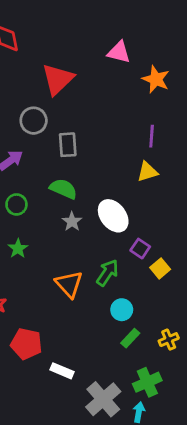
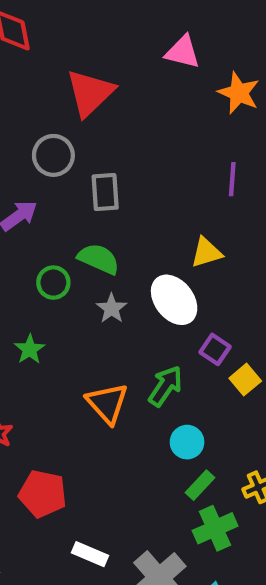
yellow triangle: (147, 172) -> (206, 252), moved
green circle: (16, 204) -> (53, 283), moved
white rectangle: (62, 371) -> (90, 554), moved
green cross: (147, 382) -> (215, 528), moved

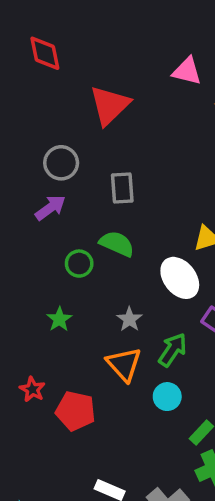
gray circle: (53, 155) -> (61, 163), moved
gray star: (112, 308) -> (129, 319), moved
cyan circle: (187, 442) -> (167, 397), moved
red pentagon: (43, 494) -> (75, 411), moved

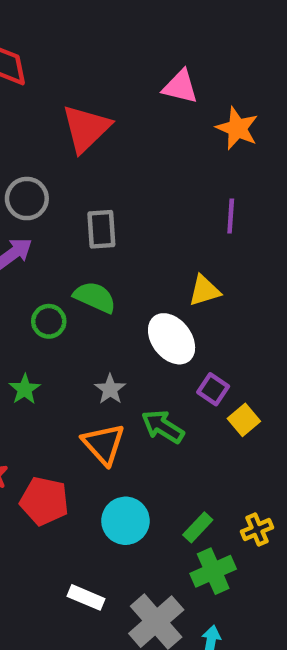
green arrow: (173, 350) -> (163, 426), turned -92
cyan circle: (167, 397) -> (125, 521), moved, size x1.4

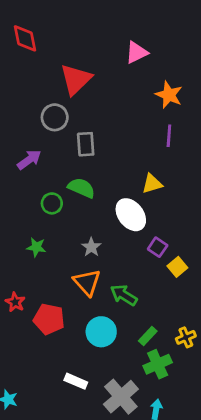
pink triangle: (180, 87) -> (136, 52), turned -40
orange star: (237, 128) -> (169, 95), moved
gray circle: (27, 199) -> (55, 117), moved
green star: (25, 389) -> (36, 247), turned -30
green arrow: (163, 426) -> (124, 295), moved

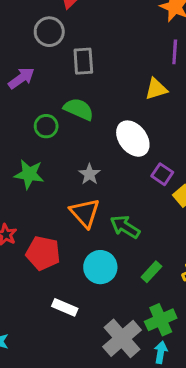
yellow triangle: (152, 184) -> (156, 89), moved
green star: (36, 247) -> (29, 174), size x1.4
green cross: (158, 364) -> (161, 320), moved
white rectangle: (76, 381) -> (65, 307), moved

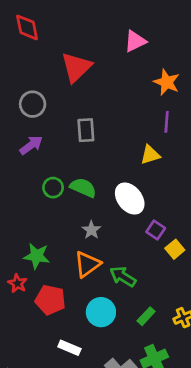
gray circle: (49, 32) -> (33, 104), moved
green semicircle: (79, 109) -> (83, 188), moved
green star: (29, 174) -> (37, 256), moved
orange triangle: (85, 213) -> (87, 264), turned 36

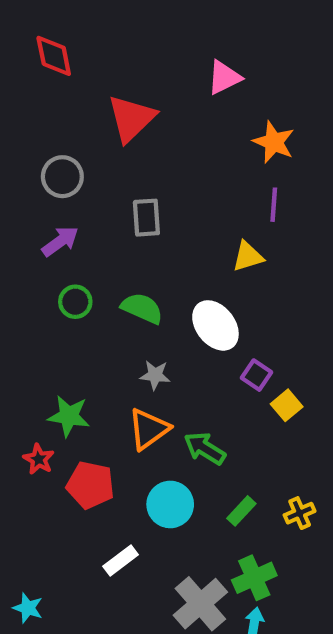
green circle: (53, 188) -> (75, 302), moved
gray star: (91, 230) -> (155, 375), turned -30
white rectangle: (69, 348) -> (121, 561), turned -60

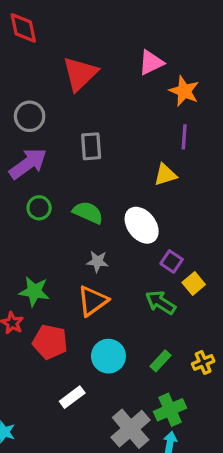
pink triangle: (224, 77) -> (151, 63), moved
purple arrow: (60, 241) -> (28, 164), size x1.4
green arrow: (205, 448) -> (161, 302), moved

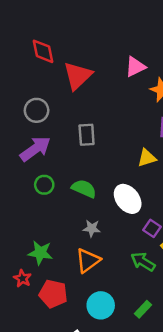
red diamond: (23, 28) -> (43, 51), moved

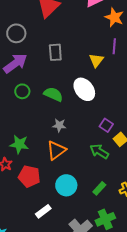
yellow triangle: (147, 158) -> (96, 60), moved, turned -35
white ellipse: (128, 199) -> (84, 89), moved

